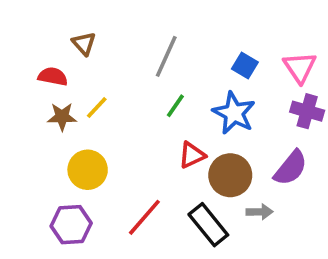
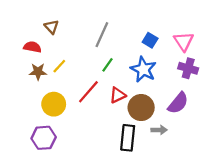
red line: (144, 217) -> (88, 92), moved
black rectangle: (208, 225) -> (128, 138), turned 45

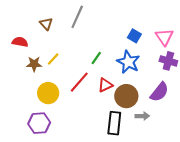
gray line: (102, 35) -> (77, 17), moved
red semicircle: (32, 47) -> (20, 42), moved

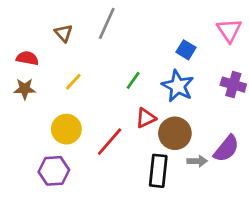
pink triangle: (164, 37) -> (229, 30), moved
brown star: (34, 64) -> (25, 89), moved
red line: (79, 82) -> (110, 142), moved
purple semicircle: (159, 92) -> (226, 149), moved

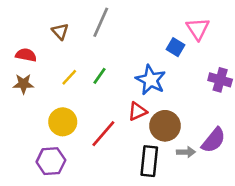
pink triangle: (229, 30) -> (198, 29), moved
green line: (133, 80) -> (99, 76), moved
blue star: (178, 86) -> (151, 80), moved

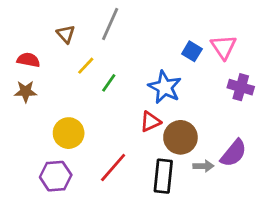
pink triangle: (198, 29) -> (224, 47), moved
yellow line: (69, 77) -> (86, 66), moved
red line: (103, 134) -> (113, 167), moved

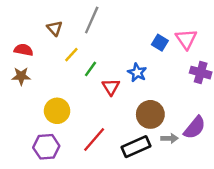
blue star: (165, 87) -> (137, 73), size x0.7
red triangle: (150, 122) -> (111, 87), moved, turned -36
black rectangle: (163, 176) -> (136, 147), turned 60

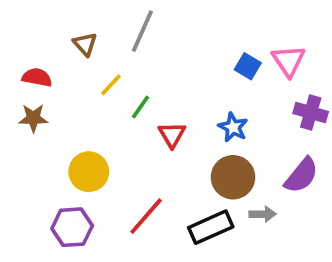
blue star: (137, 73) -> (233, 127), moved
purple semicircle: (195, 128) -> (301, 175), moved

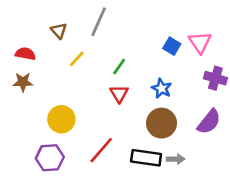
green line: (141, 107) -> (119, 67), moved
gray arrow: (263, 214) -> (176, 159), moved
black rectangle: (211, 227) -> (146, 158), turned 32

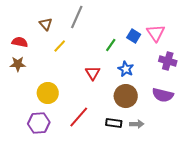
green line: (119, 67) -> (111, 45), moved
purple semicircle: (209, 122) -> (163, 95), turned 65
black rectangle: (146, 158) -> (114, 123), size x0.7

